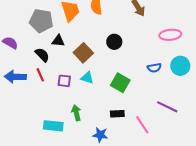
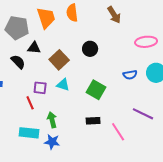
red line: (40, 75) -> (30, 103), moved
blue star: (100, 135) -> (52, 142), moved

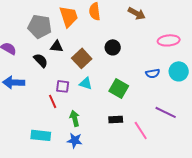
brown arrow: (114, 15) -> (137, 13), turned -30
cyan rectangle: (29, 133) -> (41, 135), moved

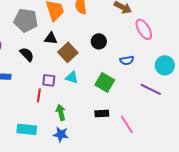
pink ellipse: (169, 40) -> (144, 29), moved, turned 65
black triangle: (57, 46) -> (51, 38), moved
blue semicircle: (153, 73) -> (127, 60), moved
red line: (53, 101) -> (39, 95), turned 32
purple line: (166, 112) -> (151, 89), moved

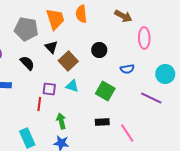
pink ellipse: (144, 29) -> (144, 38), turned 30
black triangle: (51, 38) -> (51, 47), turned 40
cyan rectangle: (27, 129) -> (27, 138), turned 60

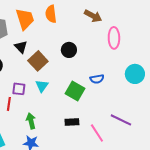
blue semicircle: (127, 69) -> (97, 79), moved
cyan triangle: (72, 86) -> (42, 86), turned 48
purple line: (151, 98) -> (121, 120), moved

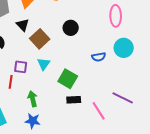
cyan circle: (135, 74) -> (124, 48), moved
green square: (75, 91) -> (68, 79), moved

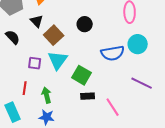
blue semicircle: (99, 57) -> (113, 53), size x1.6
cyan triangle: (44, 64) -> (58, 60), size x1.5
red line: (11, 82) -> (25, 88), moved
purple line: (123, 98) -> (142, 83), moved

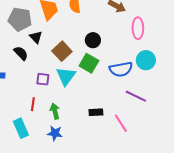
black triangle: (37, 21) -> (36, 37), moved
green square: (82, 75) -> (89, 63), moved
purple line: (142, 83) -> (136, 96), moved

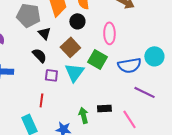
pink ellipse: (138, 28) -> (109, 33), moved
black circle: (93, 40) -> (77, 21), moved
black semicircle: (21, 53) -> (39, 55), moved
green arrow: (55, 111) -> (83, 115), moved

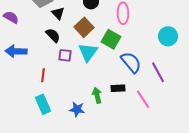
blue semicircle: (129, 65) -> (131, 62), moved, turned -120
purple line: (144, 92) -> (158, 72), turned 35
red line: (41, 100) -> (43, 75), moved

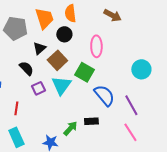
black triangle: (58, 13) -> (39, 48), moved, turned 32
purple square: (65, 55) -> (38, 88), turned -32
green arrow: (97, 95) -> (70, 128), turned 56
pink line: (143, 99) -> (130, 132), moved

